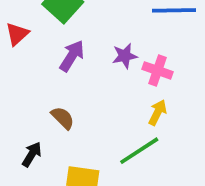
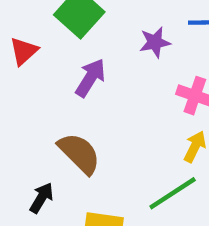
purple star: (125, 56) -> (155, 42), moved
brown semicircle: (63, 118) -> (79, 153), size x1.5

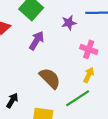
brown semicircle: (79, 153) -> (50, 78), moved

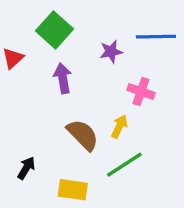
purple arrow: (37, 41) -> (63, 78), turned -42
yellow arrow: (89, 75) -> (119, 126), moved

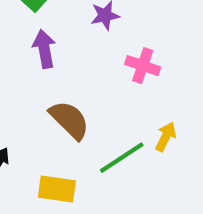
yellow arrow: (119, 126) -> (166, 137), moved

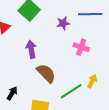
purple arrow: (44, 49) -> (31, 49), moved

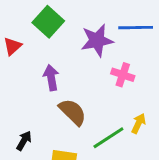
purple star: (63, 23) -> (97, 40), size x1.6

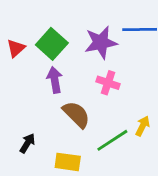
green square: (48, 22) -> (52, 44), moved
pink cross: (123, 75) -> (108, 83), moved

